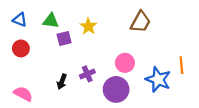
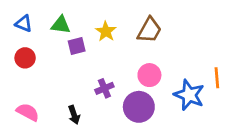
brown trapezoid: (140, 22) -> (149, 30), moved
black arrow: (62, 82) -> (74, 115), moved, turned -40

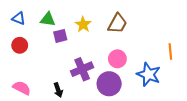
orange line: (217, 78) -> (170, 52), moved
purple cross: (104, 88) -> (82, 69), size x1.5

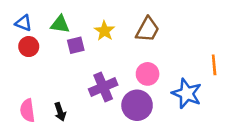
red circle: (20, 45) -> (29, 47), moved
pink semicircle: (22, 88) -> (27, 110), turned -126
black arrow: (58, 90) -> (60, 112), moved

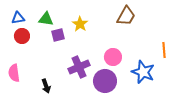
blue triangle: (23, 23) -> (18, 18), turned -32
brown trapezoid: (148, 30) -> (126, 16), moved
pink semicircle: (27, 110) -> (14, 73), moved

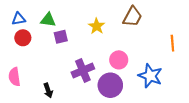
yellow star: (80, 24) -> (97, 26), moved
orange line: (164, 50) -> (172, 43), moved

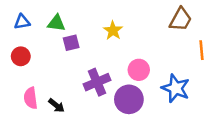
brown trapezoid: (132, 17) -> (181, 19), moved
red circle: (23, 38) -> (21, 56), moved
pink semicircle: (14, 77) -> (31, 98), moved
black arrow: (48, 90) -> (56, 105), turned -32

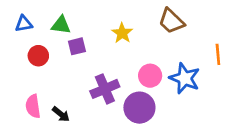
brown trapezoid: (181, 19) -> (171, 21), moved, turned 105
red circle: (21, 56) -> (38, 56), moved
blue star: (176, 88) -> (185, 78), moved

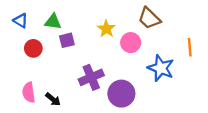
blue triangle: (24, 24) -> (21, 21), turned 42
pink circle: (150, 76) -> (131, 43), moved

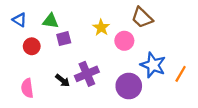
orange line: (190, 47) -> (181, 74), moved, turned 35
purple circle: (121, 94) -> (129, 86), moved
black arrow: (53, 99) -> (63, 80), moved

